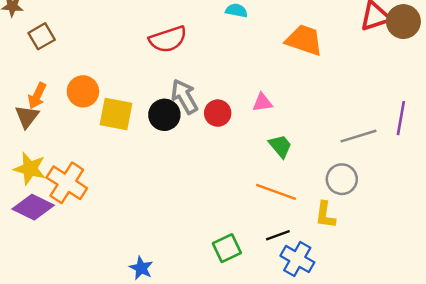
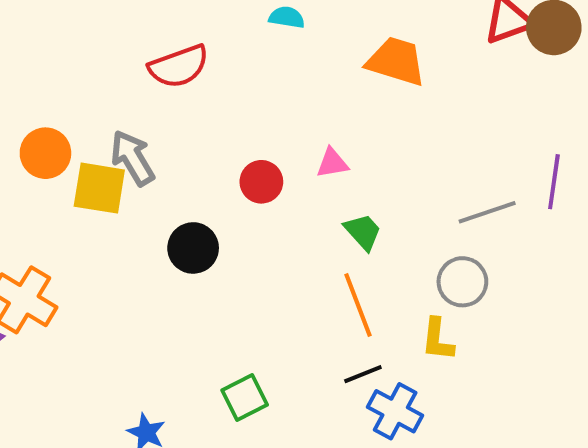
gray arrow: (184, 96) -> (133, 158), moved
black circle: (164, 115) -> (193, 248), moved
orange line: (276, 192) -> (358, 305), turned 51
green square: (227, 248) -> (245, 398), moved

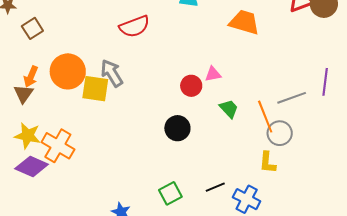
orange circle: (45, 153) -> (68, 71), size x1.4
red circle: (261, 182) -> (191, 86), moved
black circle: (193, 248) -> (177, 128), moved
orange line: (358, 305) -> (265, 117), moved
black line: (363, 374) -> (215, 187), moved

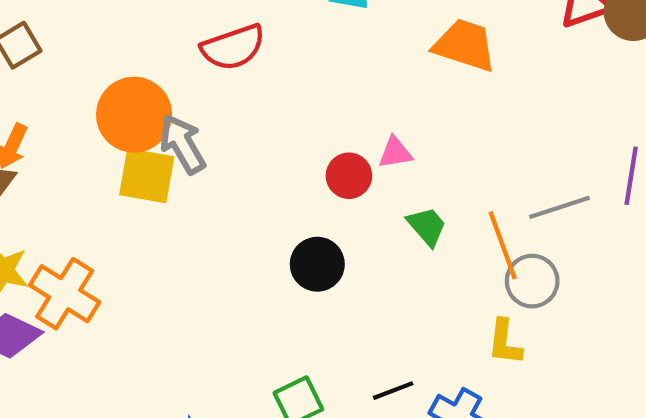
orange circle: (68, 71) -> (134, 115), moved

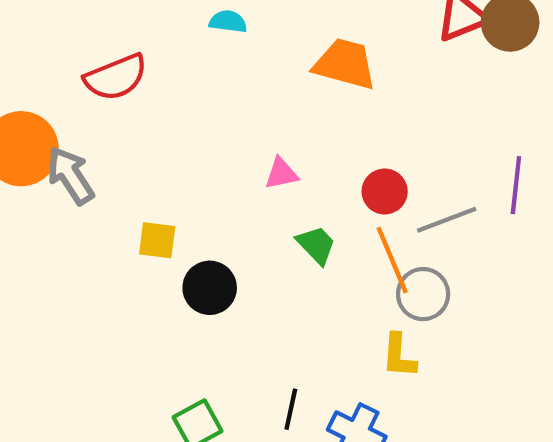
yellow square: (147, 176) -> (157, 240), moved, size x0.7
red circle: (349, 176) -> (385, 191), moved
black line: (393, 391) -> (291, 409), turned -54

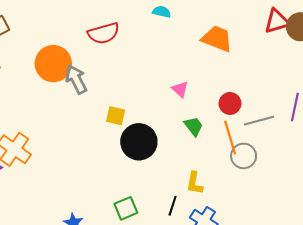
pink triangle: (281, 174) -> (180, 89), turned 48
black circle: (210, 288) -> (139, 142), size x1.4
yellow L-shape: (399, 356) -> (194, 183), moved

